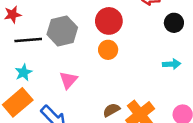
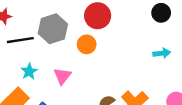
orange circle: (108, 50) -> (87, 44), moved
cyan star: (23, 72) -> (29, 71), moved

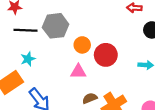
red circle: (98, 16) -> (106, 55), moved
pink triangle: (62, 76) -> (78, 72), moved, turned 42

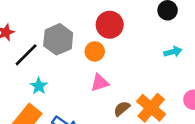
black line: (26, 30) -> (26, 55), turned -30
red circle: (106, 55) -> (110, 25), moved

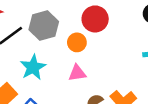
cyan star: (39, 86) -> (33, 67), moved, size x1.5

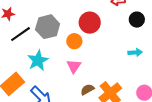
pink triangle: (77, 73) -> (74, 66), turned -49

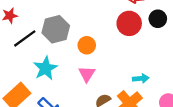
red circle: (90, 23) -> (129, 23), moved
cyan arrow: (135, 52) -> (141, 78), moved

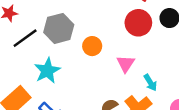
pink triangle: (87, 74) -> (126, 64), moved
cyan arrow: (141, 78) -> (150, 83), turned 63

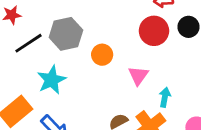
cyan arrow: (150, 83) -> (165, 97), turned -140

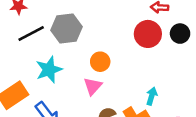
orange circle: (102, 55) -> (100, 62), moved
pink triangle: (138, 75) -> (93, 86), moved

